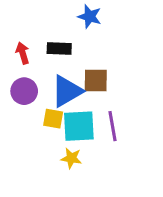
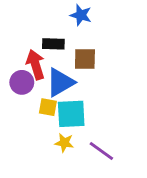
red arrow: (23, 53) -> (36, 65), moved, size x1.5
brown square: (96, 80) -> (85, 59), moved
purple line: (112, 126) -> (101, 151), moved, turned -44

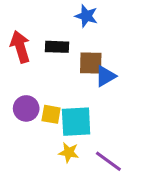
red arrow: (36, 65) -> (20, 47), moved
purple circle: (22, 82) -> (26, 108), moved
blue triangle: (60, 82) -> (105, 76), moved, size x0.7

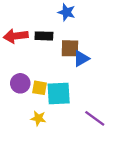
red arrow: (20, 47) -> (16, 36), turned -80
yellow star: (69, 152) -> (38, 118), moved
purple line: (108, 161) -> (95, 118), moved

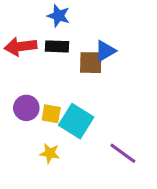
blue star: (67, 12) -> (59, 16), moved
blue triangle: (81, 59) -> (105, 51), moved
cyan square: (59, 93) -> (76, 121), turned 35

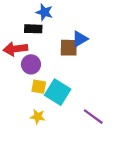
red arrow: (20, 46) -> (15, 49), moved
black rectangle: (57, 46) -> (33, 29), moved
purple circle: (26, 108) -> (31, 64), moved

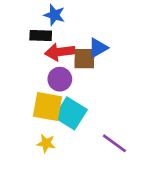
red arrow: (15, 49) -> (60, 52), moved
purple circle: (31, 64) -> (60, 79), moved
yellow square: (39, 87) -> (48, 106), size x1.6

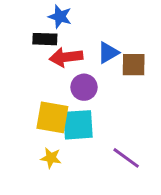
brown square: (84, 59) -> (134, 65), moved
purple circle: (60, 79) -> (84, 87), moved
cyan square: (71, 113) -> (78, 125), turned -36

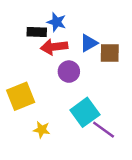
blue star: (60, 17) -> (57, 22), moved
yellow square: (52, 117) -> (21, 96), moved, turned -32
cyan square: (78, 125) -> (85, 112), moved, turned -32

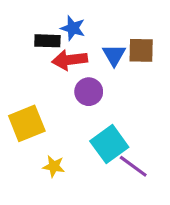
blue triangle: (89, 43) -> (114, 55), turned -30
brown square: (110, 53) -> (141, 50), moved

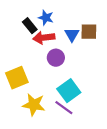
black rectangle: (47, 41) -> (30, 26), turned 49
yellow star: (54, 166) -> (34, 105), size x1.6
purple line: (133, 166) -> (64, 108), moved

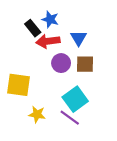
brown square: (89, 32) -> (85, 64), moved
yellow square: (17, 78) -> (18, 85), turned 30
yellow star: (34, 105) -> (37, 114), size x0.7

